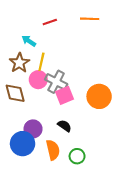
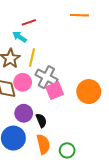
red line: (50, 22) -> (29, 22), moved
pink circle: (38, 80) -> (23, 82), moved
black semicircle: (64, 126) -> (41, 120), moved, turned 32
purple circle: (33, 129) -> (24, 113), moved

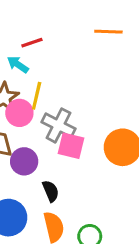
pink circle: (23, 82) -> (19, 113), moved
pink square: (55, 91) -> (71, 146), turned 36
purple circle: (24, 113) -> (24, 161), moved

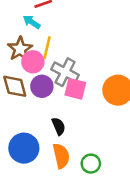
purple circle: (24, 161) -> (42, 86), moved

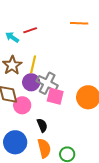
cyan arrow: (32, 22) -> (12, 37), moved
pink circle: (33, 62) -> (22, 105), moved
purple circle: (42, 86) -> (31, 82), moved

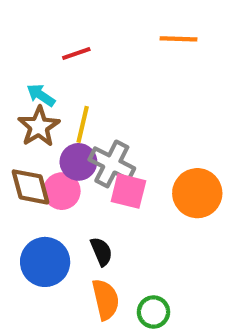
cyan arrow: (12, 37) -> (41, 95), moved
pink circle: (22, 105) -> (62, 191), moved
blue circle: (15, 142) -> (45, 262), moved

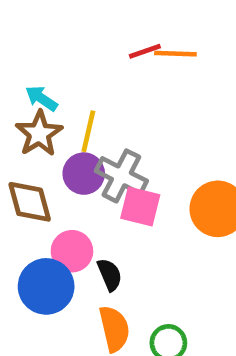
orange line: (179, 39) -> (175, 54), moved
red line: (76, 53) -> (145, 51), moved
pink circle: (62, 191) -> (72, 251), moved

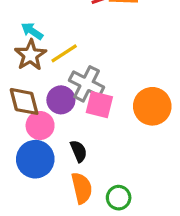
yellow line: (88, 131) -> (64, 53), turned 44
purple circle: (84, 174) -> (61, 100), moved
pink circle: (72, 251) -> (40, 126), moved

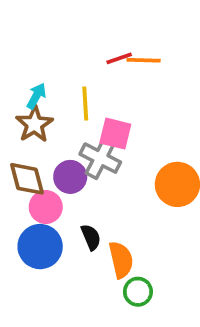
cyan arrow: (32, 31) -> (36, 96), turned 85
yellow line: (64, 53) -> (85, 104), moved, turned -60
pink square: (99, 105) -> (115, 134), moved
orange semicircle: (82, 188) -> (121, 260), moved

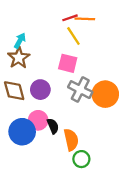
yellow line: (85, 104) -> (73, 36), moved, turned -30
gray cross: (100, 158) -> (80, 90), moved
pink circle: (46, 207) -> (38, 120), moved

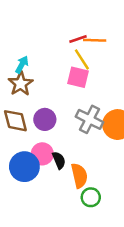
pink square: (68, 63) -> (78, 77), moved

